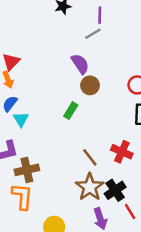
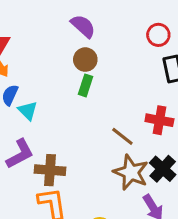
brown circle: (90, 85) -> (85, 60), moved
brown cross: (27, 170) -> (50, 170), turned 30

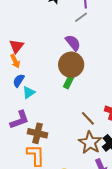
brown circle: (85, 60) -> (71, 65), size x1.6
cyan triangle: (28, 111) -> (29, 92), turned 32

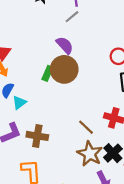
green rectangle: (69, 82) -> (48, 73), moved
brown cross: (37, 133) -> (37, 136), moved

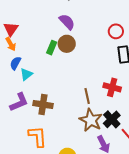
brown circle: (64, 69) -> (67, 44), size x0.7
brown line: (86, 127) -> (87, 96), turned 35

